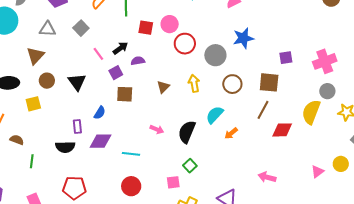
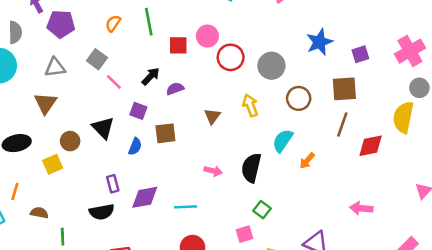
blue star: (243, 38) -> (319, 42), moved
pink line: (98, 54) -> (114, 82), moved
purple square: (116, 73) -> (138, 111), moved, turned -32
brown circle: (47, 81) -> (70, 141), moved
blue semicircle: (100, 113) -> (135, 147), moved

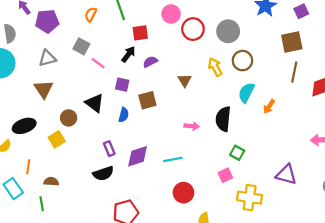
red square: (178, 45) -> (140, 33), moved
brown circle: (299, 98) -> (242, 61), moved
green line: (63, 237) -> (42, 204), moved

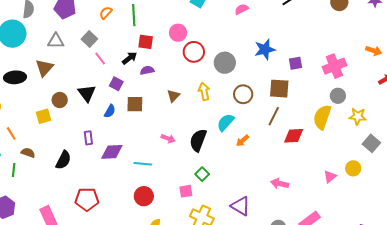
brown circle: (242, 61) -> (243, 94), moved
black ellipse: (24, 126) -> (15, 77), moved
orange line: (28, 167) -> (11, 133), turned -56
black semicircle: (103, 173) -> (63, 160), moved, turned -60

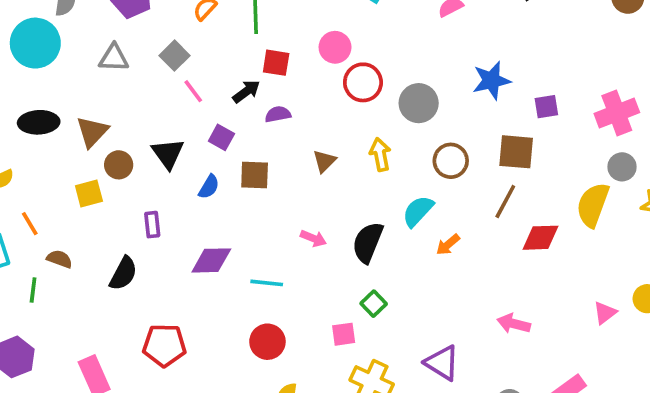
brown triangle: (44, 68) -> (92, 132), moved
purple rectangle: (88, 138) -> (152, 225), moved

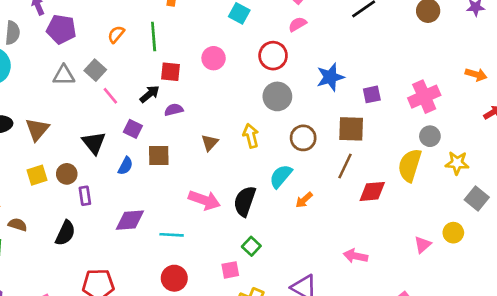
gray triangle: (114, 58) -> (64, 75), moved
red circle: (363, 82) -> (273, 56), moved
brown circle: (119, 165) -> (67, 174), moved
pink arrow: (313, 238) -> (204, 200), size x1.6

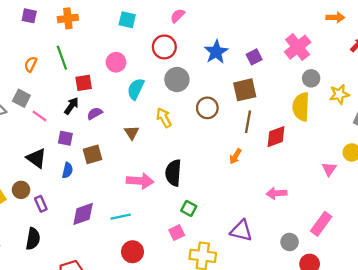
cyan semicircle: (281, 176) -> (136, 89), moved
orange arrow: (304, 200) -> (235, 156), moved

